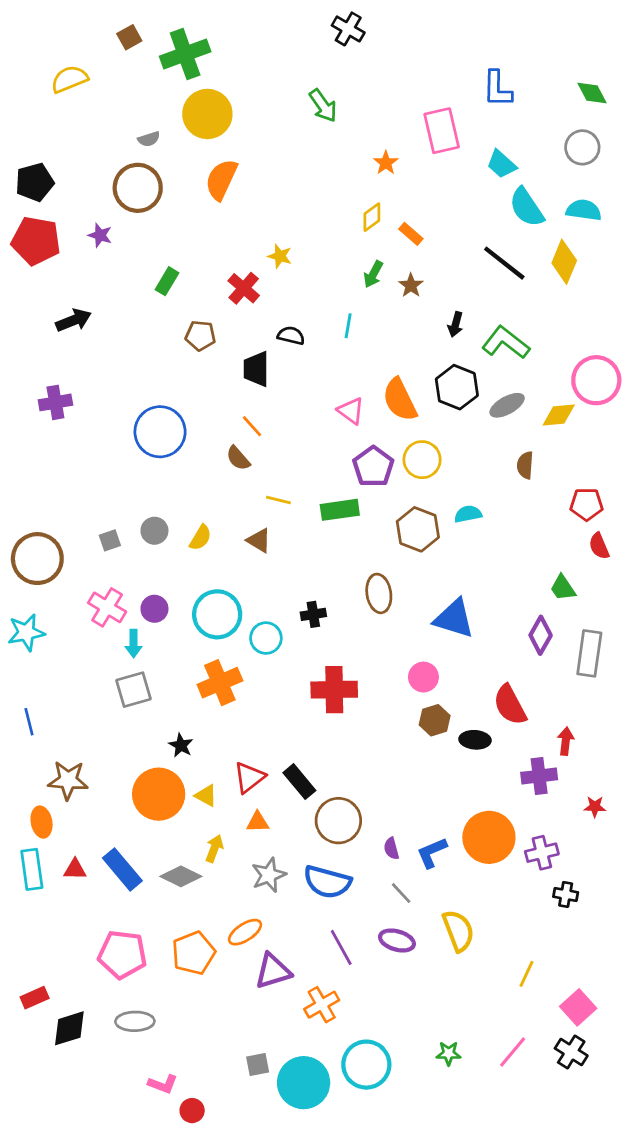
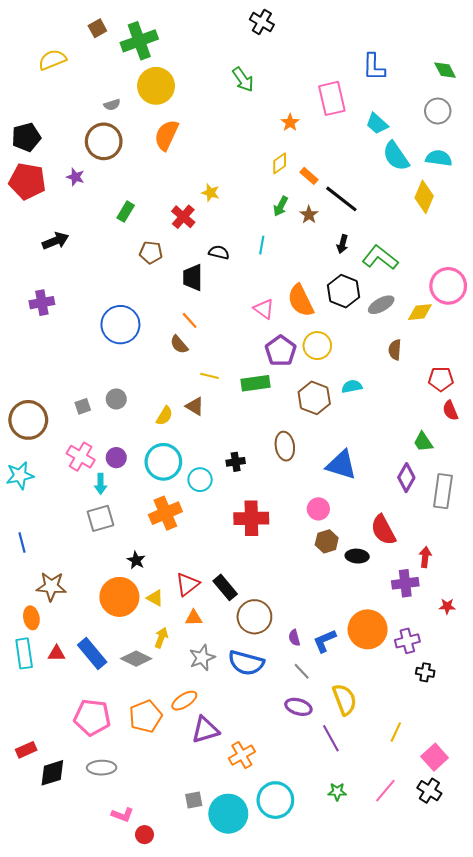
black line: (504, 263) -> (341, 199), moved
yellow semicircle: (200, 538) -> (164, 416), moved
purple line: (341, 947) -> (331, 738), moved

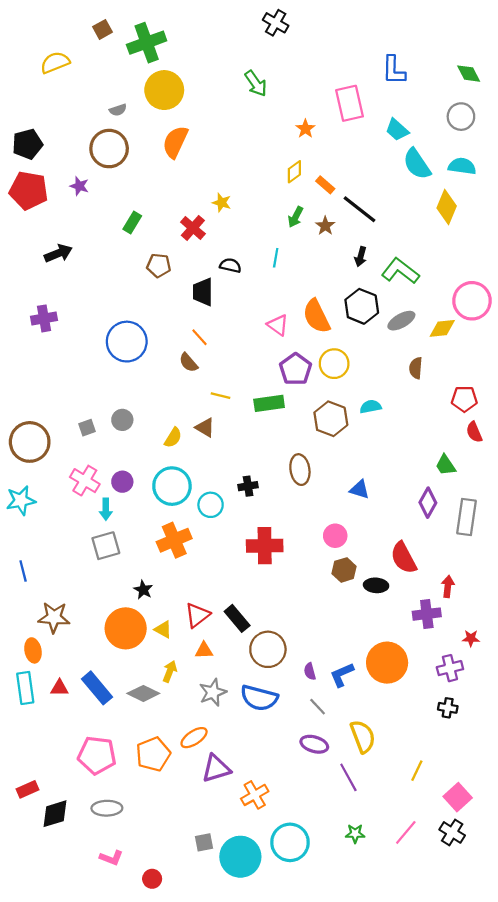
blue triangle: (341, 465) -> (359, 489), size x0.6
purple cross: (407, 641) -> (450, 668), moved
pink L-shape: (123, 815) -> (111, 858), moved

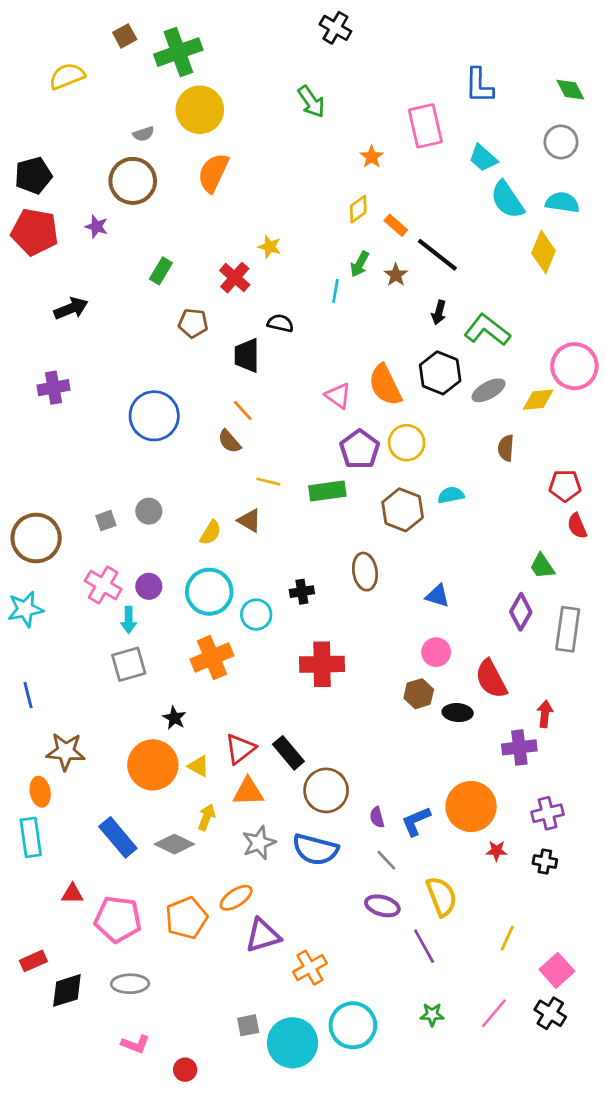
cyan line: (276, 258) -> (335, 291), moved
pink circle: (335, 536) -> (436, 652), moved
red star: (471, 638) -> (497, 851), moved
orange triangle: (204, 650) -> (248, 792), size x1.4
red triangle: (59, 688) -> (72, 894), moved

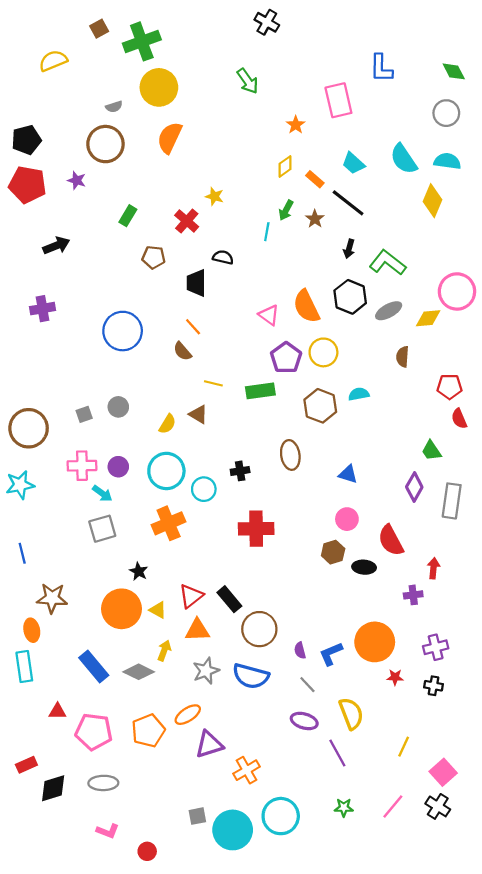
cyan trapezoid: (483, 158) -> (353, 163), moved
pink cross: (103, 585) -> (82, 466), turned -32
cyan arrow: (129, 620) -> (102, 493), turned -54
purple cross: (519, 747) -> (413, 595), size x0.7

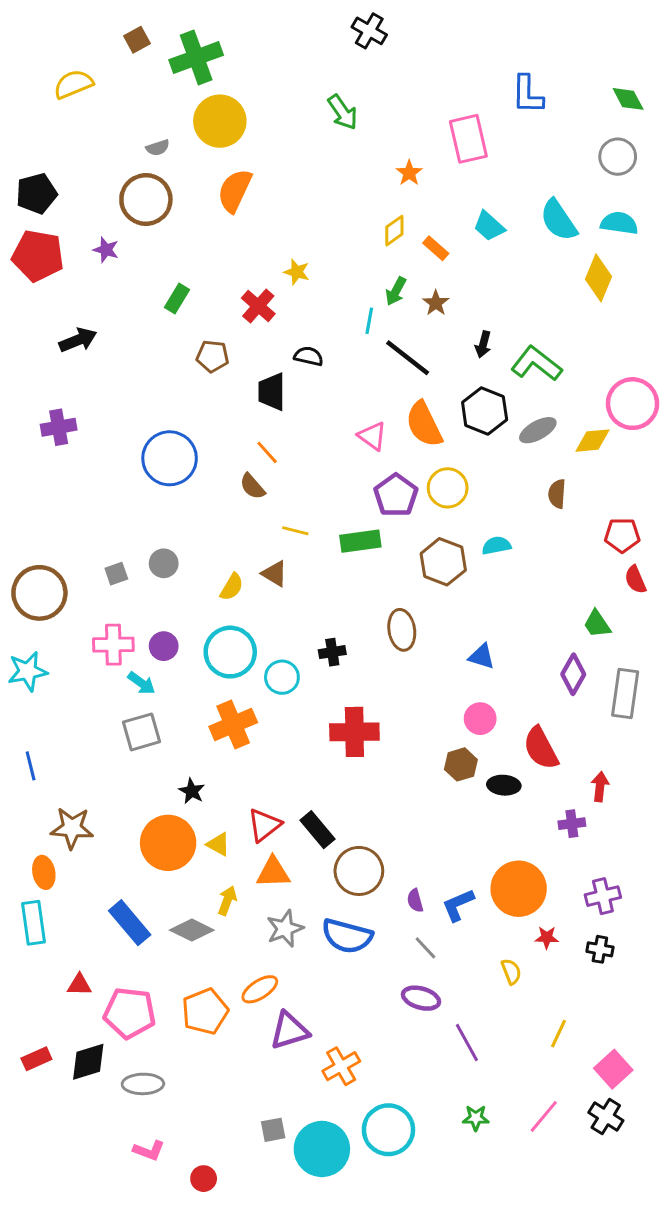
black line: (348, 203) -> (408, 358), moved
yellow semicircle: (351, 714) -> (511, 972), moved, size x0.6
black diamond: (53, 788) -> (88, 1062), moved

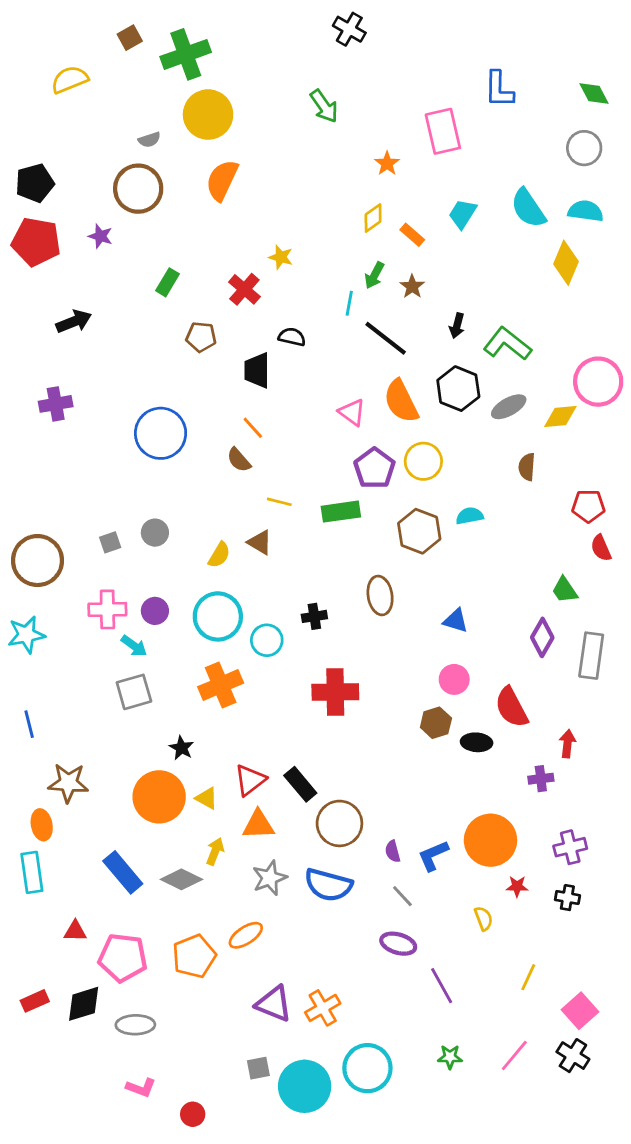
cyan trapezoid: (489, 226) -> (463, 214), turned 80
purple triangle: (289, 1031) -> (274, 1004), moved, turned 39

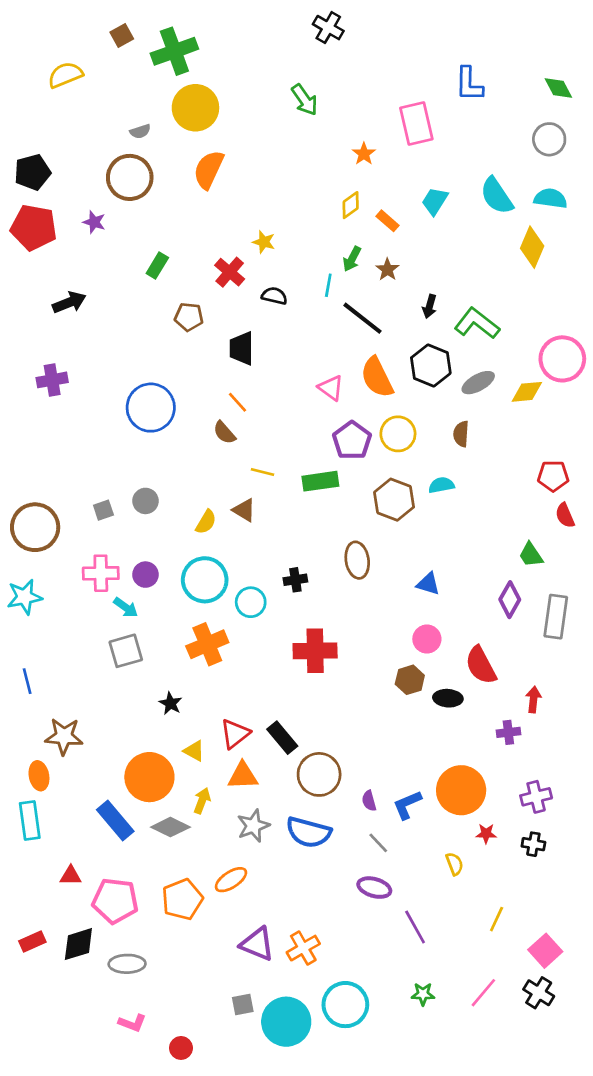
black semicircle: (292, 337) -> (274, 296), moved
brown semicircle: (527, 467) -> (461, 434), moved
orange circle: (159, 797) -> (149, 777), moved

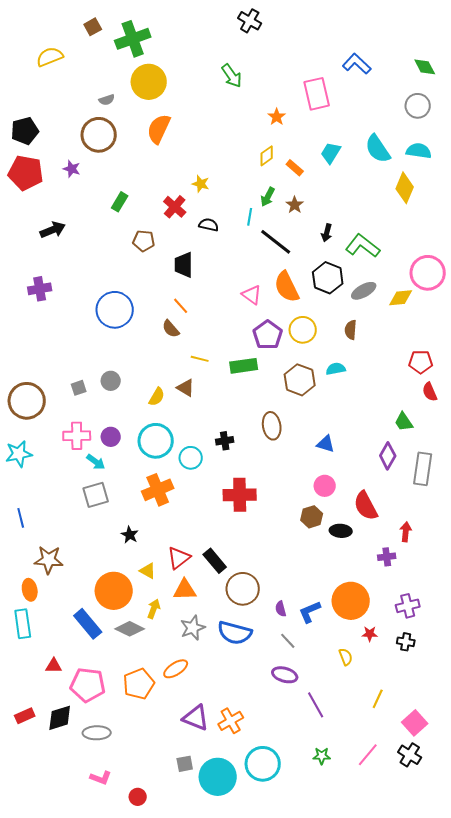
blue L-shape: (469, 84) -> (357, 64), turned 132

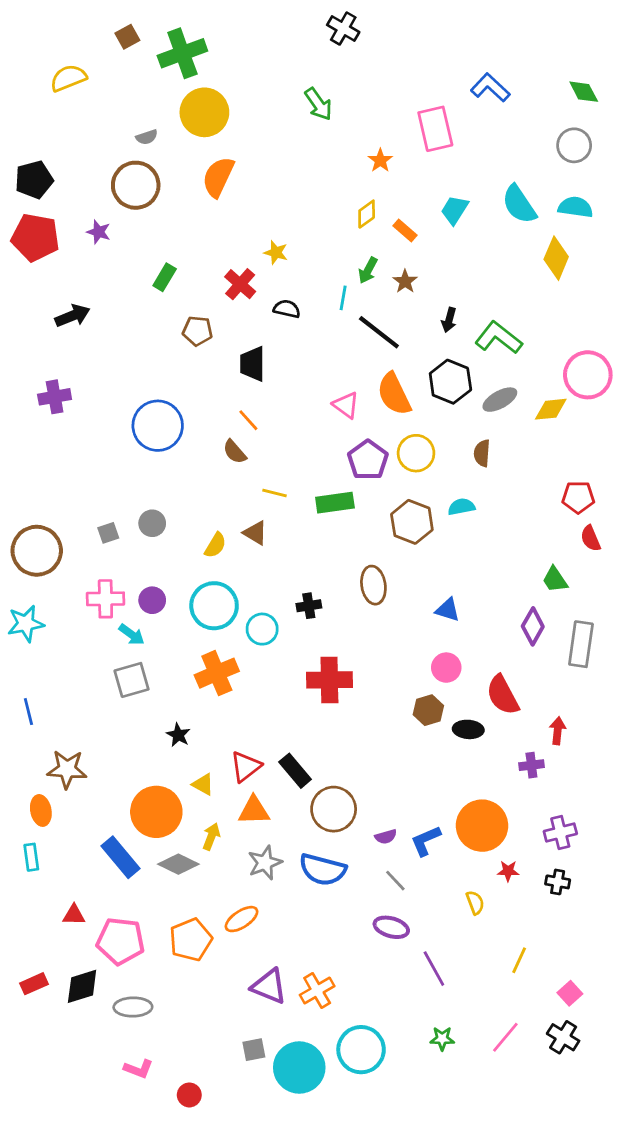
purple semicircle: (281, 609) -> (386, 837), turned -91
cyan rectangle: (23, 624) -> (31, 857), size x0.7
pink square: (415, 723) -> (570, 993), size x0.7

